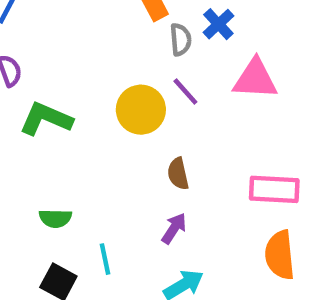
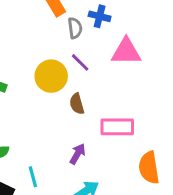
blue cross: (218, 24) -> (100, 16), turned -30
brown semicircle: (178, 174) -> (77, 104), moved
pink rectangle: (274, 189) -> (117, 127), moved

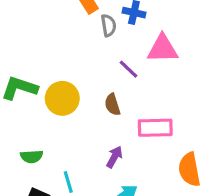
purple line: (80, 62) -> (129, 69), moved
yellow circle: (51, 76) -> (62, 98), moved

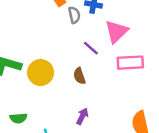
pink triangle: (163, 49) -> (117, 32), turned -40
pink rectangle: (155, 128) -> (130, 63), moved

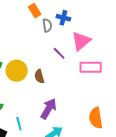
brown semicircle: (79, 76) -> (39, 76), moved
purple arrow: (82, 116) -> (49, 109), size x1.5

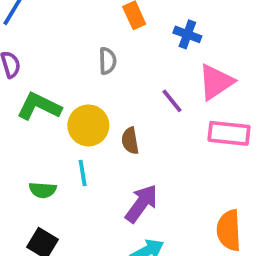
gray semicircle: (47, 25) -> (107, 61), moved
cyan line: (19, 124) -> (83, 173), moved

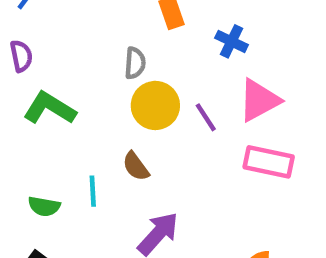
yellow circle: (88, 125) -> (155, 105), moved
brown semicircle: (130, 141) -> (136, 166), moved, turned -32

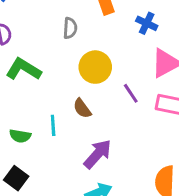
gray semicircle: (135, 63) -> (70, 28), moved
purple line: (206, 117) -> (131, 93), moved

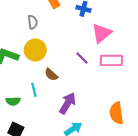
yellow circle: (95, 67) -> (35, 50), moved

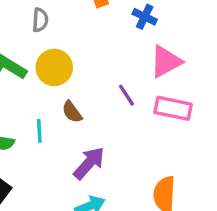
gray semicircle: (33, 22) -> (40, 20), moved

